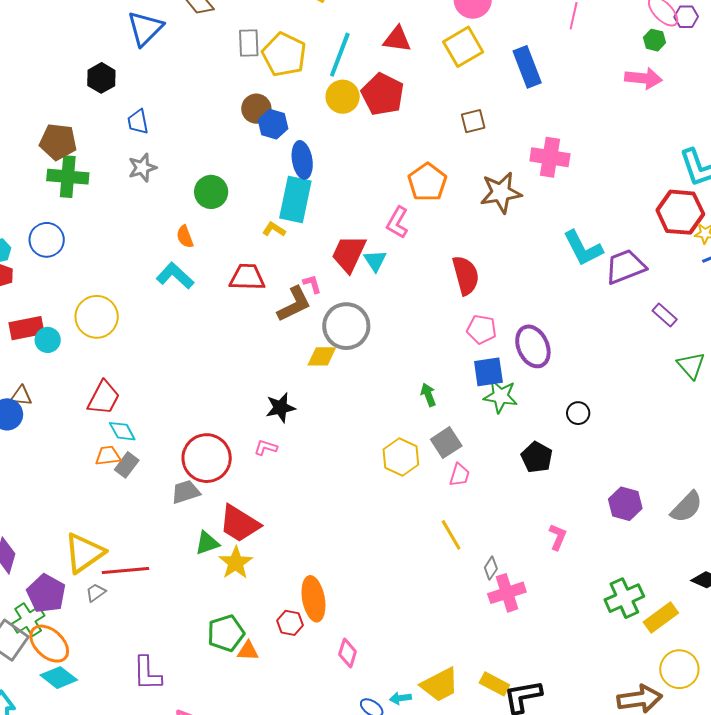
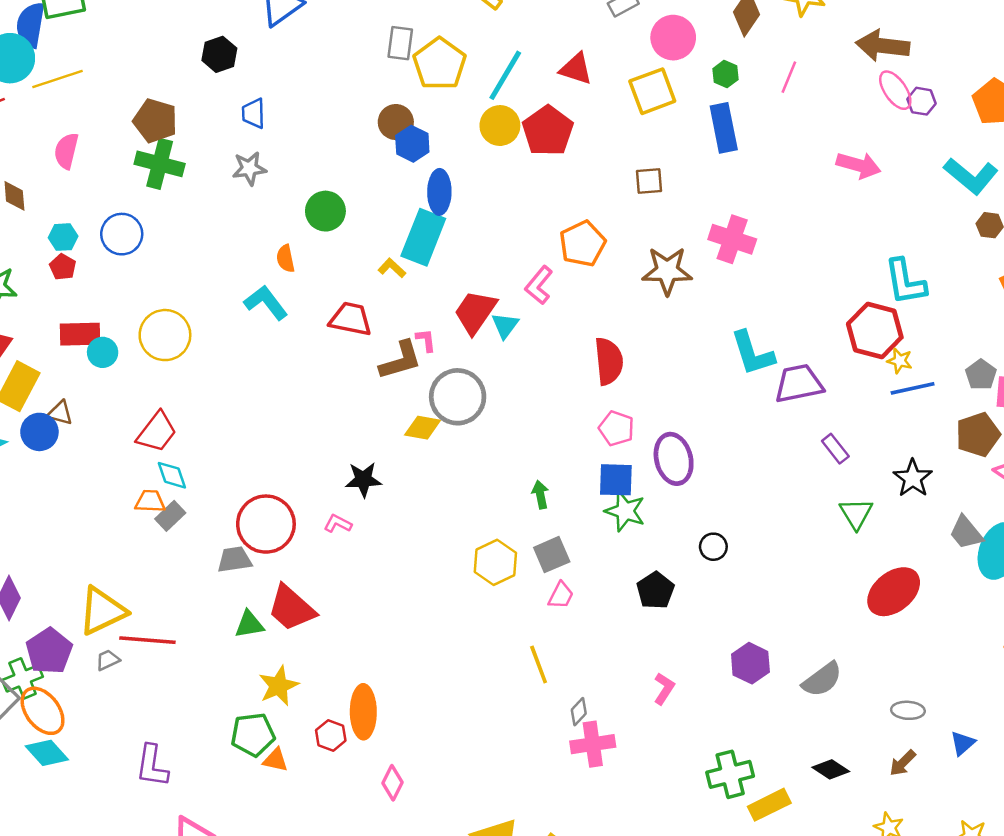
green hexagon: (655, 40) -> (725, 74), moved
yellow star: (236, 563) -> (279, 686), moved

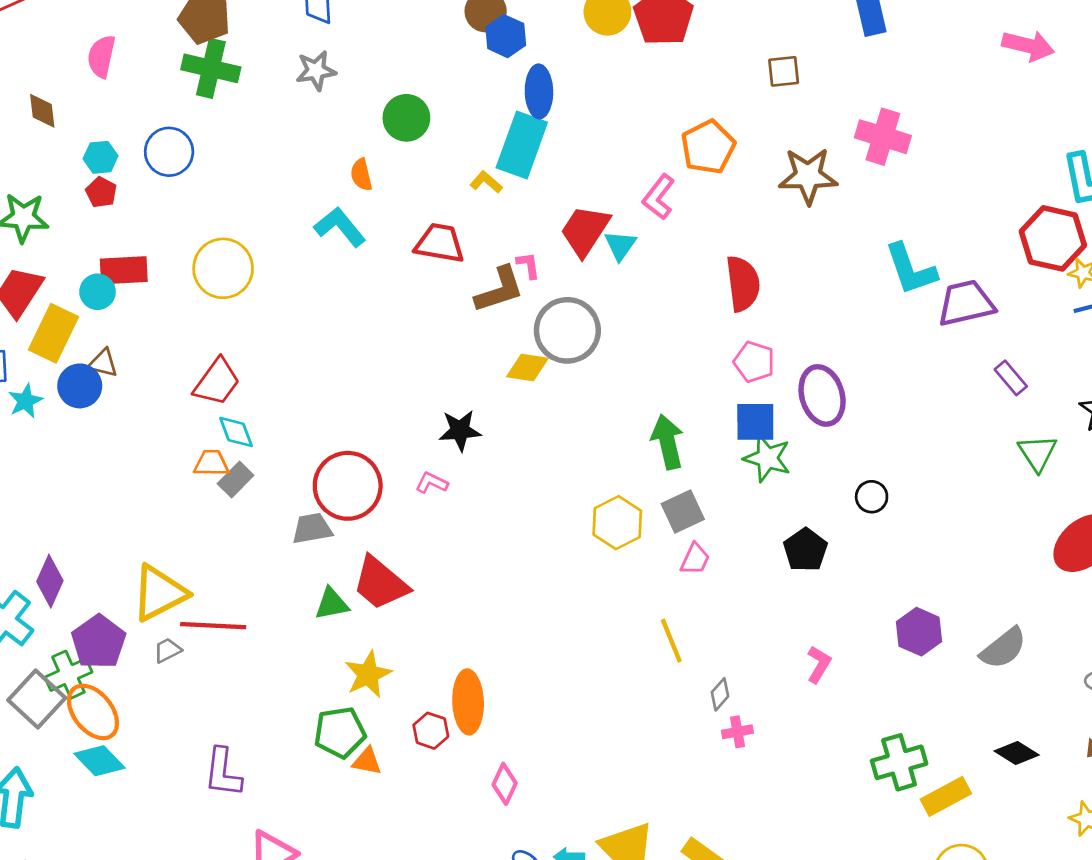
cyan circle: (103, 352) -> (98, 292), moved
green arrow: (540, 495) -> (668, 442), size x1.6
pink cross: (593, 744) -> (737, 732), size x0.6

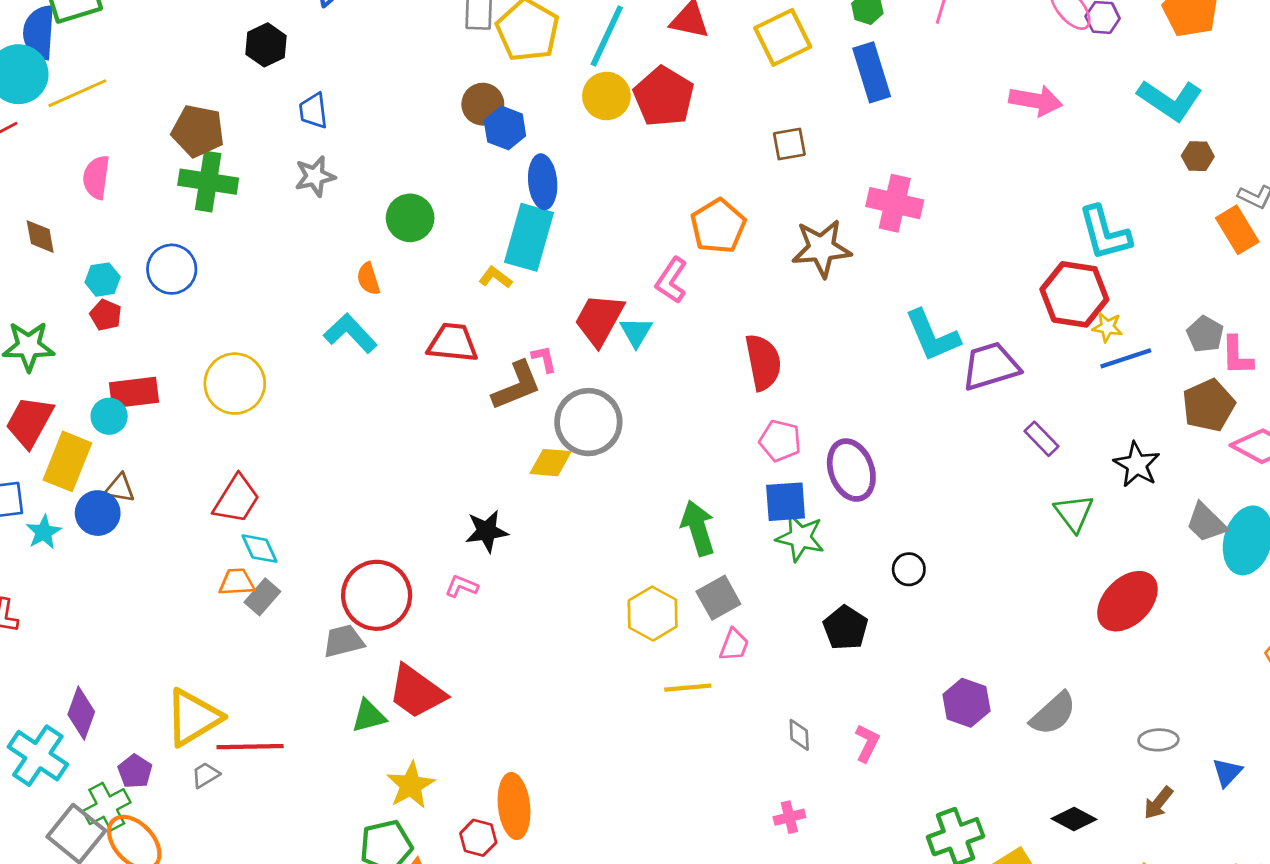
yellow line: (671, 641) -> (688, 688), moved, turned -69
purple pentagon: (99, 642) -> (135, 771), size x0.6
gray diamond: (720, 694) -> (799, 735), moved, turned -40

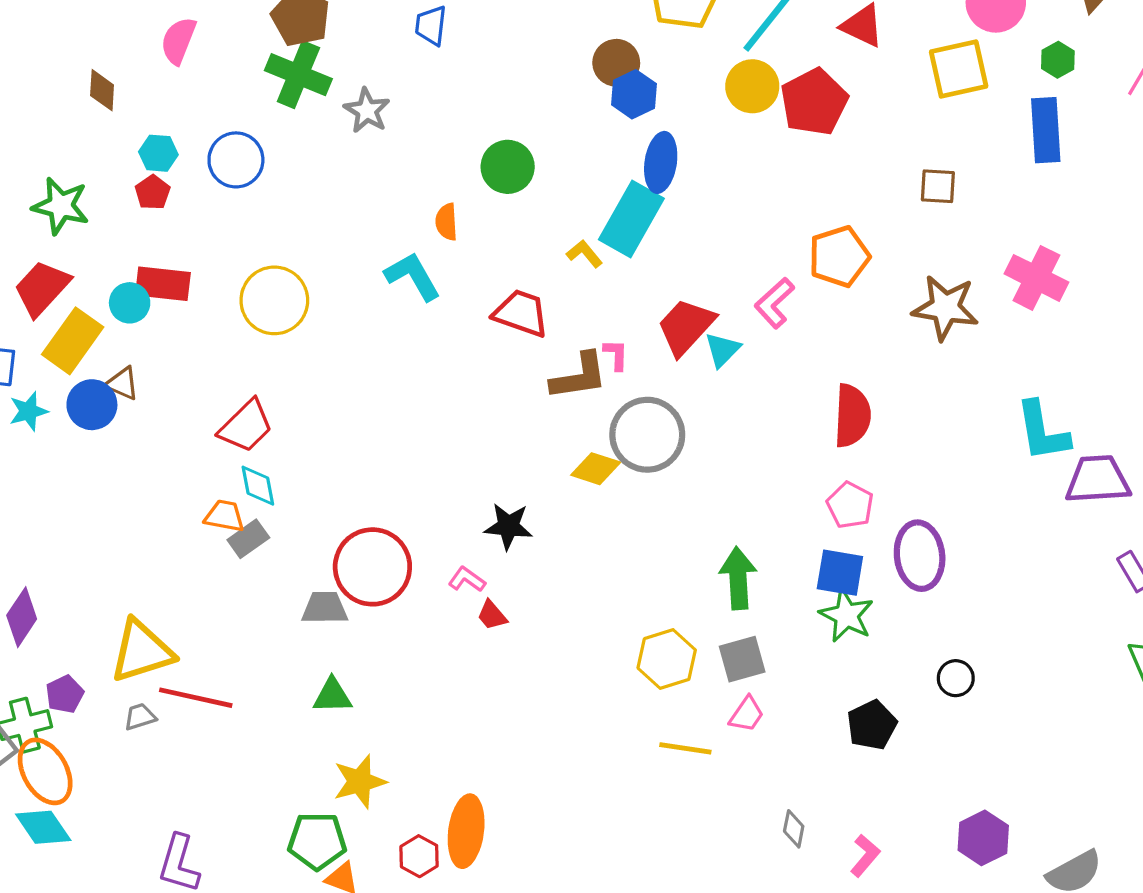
gray star: (315, 176) -> (367, 111), moved, turned 30
red trapezoid: (417, 692) -> (492, 615), moved, size x0.5

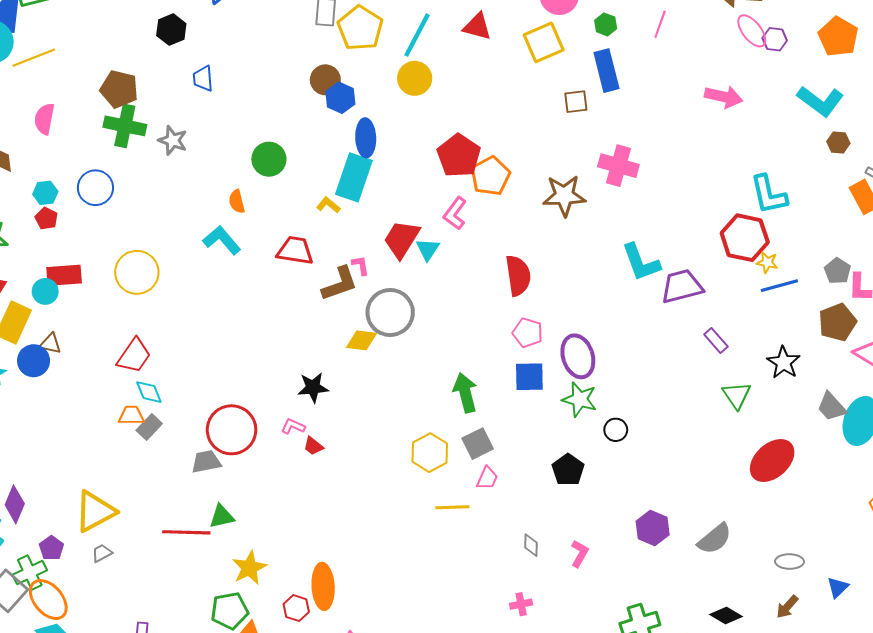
red pentagon: (814, 102) -> (459, 156), moved
brown square: (938, 186) -> (576, 102), moved
green star: (846, 615) -> (580, 399), moved
red line: (196, 698) -> (186, 532), moved

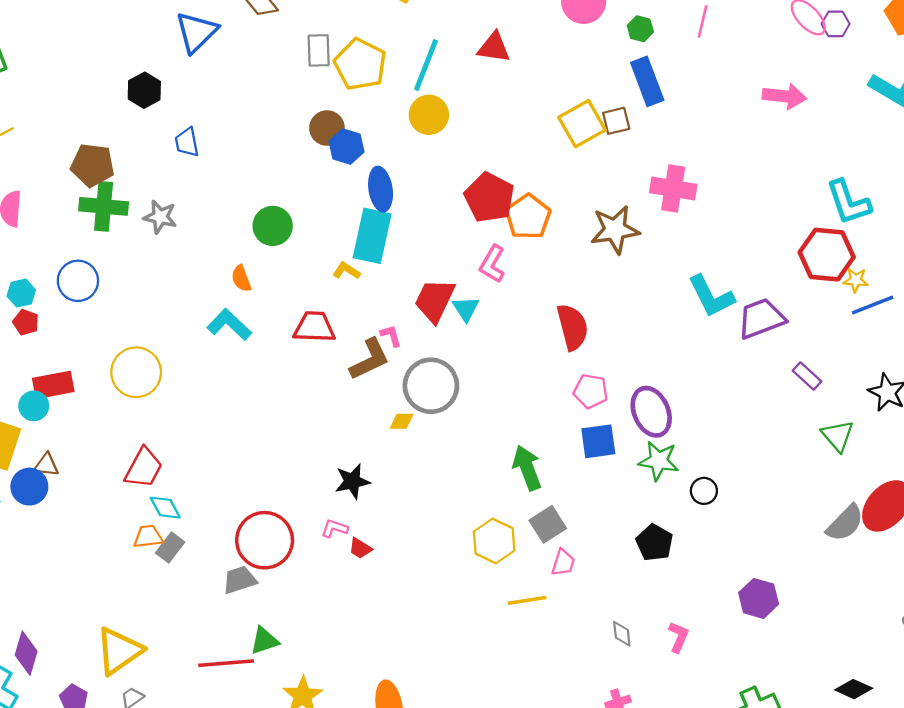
yellow square: (544, 42) -> (582, 124), moved
yellow diamond: (361, 340) -> (402, 421), size x0.7
gray semicircle: (715, 539) -> (845, 523), moved

